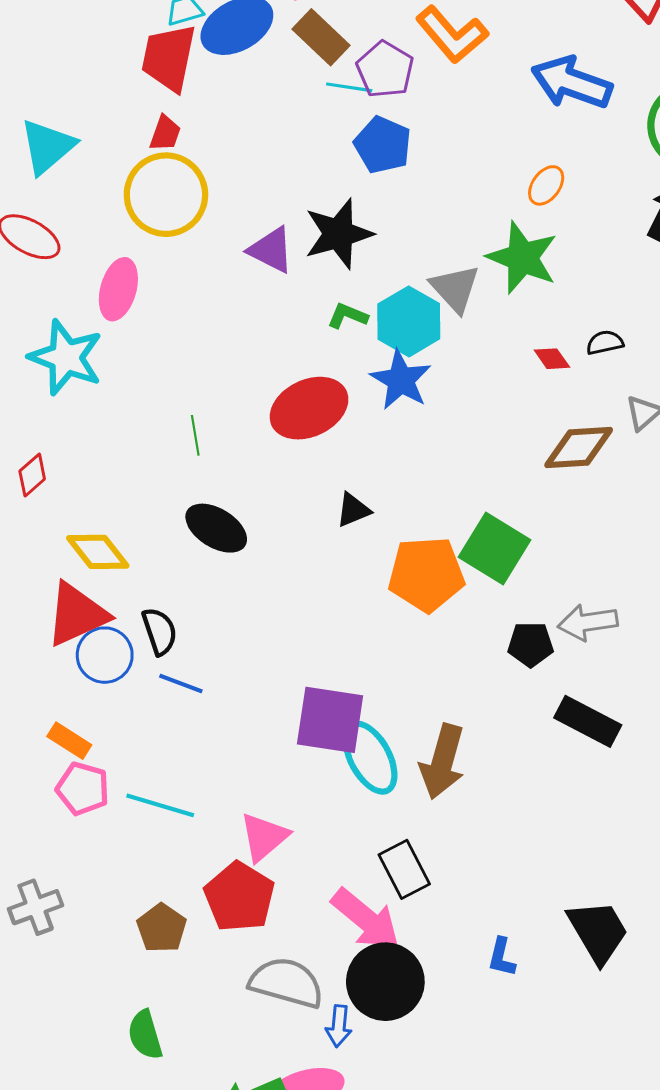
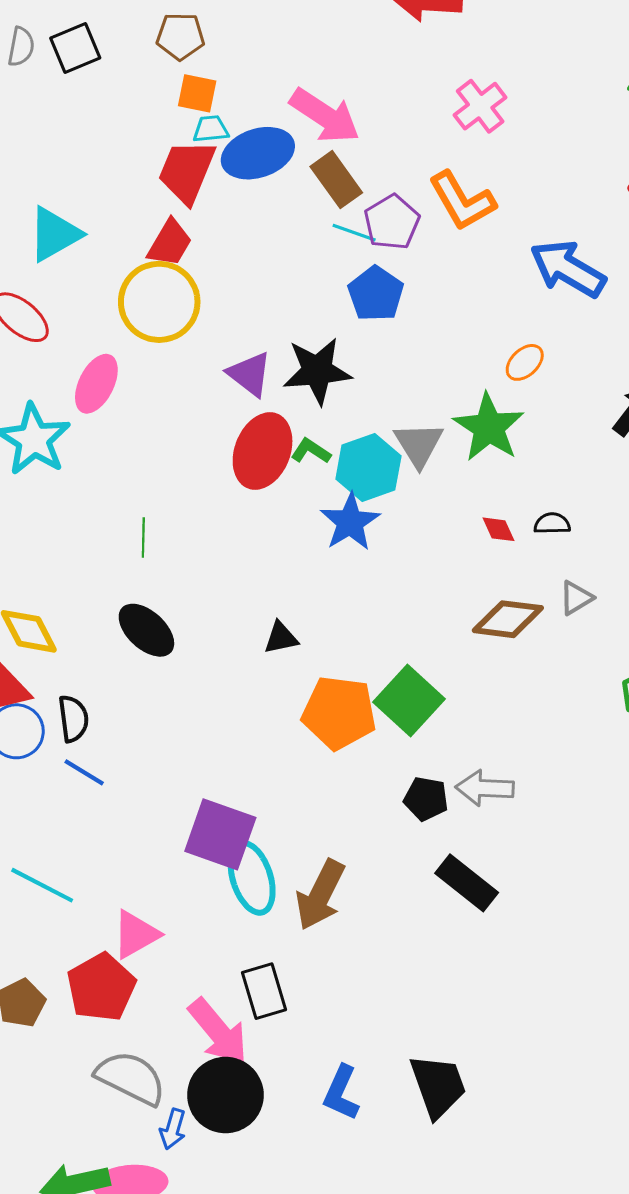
red trapezoid: (165, 133) -> (170, 243), size x1.4
red ellipse: (309, 408) -> (263, 451), moved, turned -54
blue L-shape: (502, 957) -> (341, 1093), size x1.4

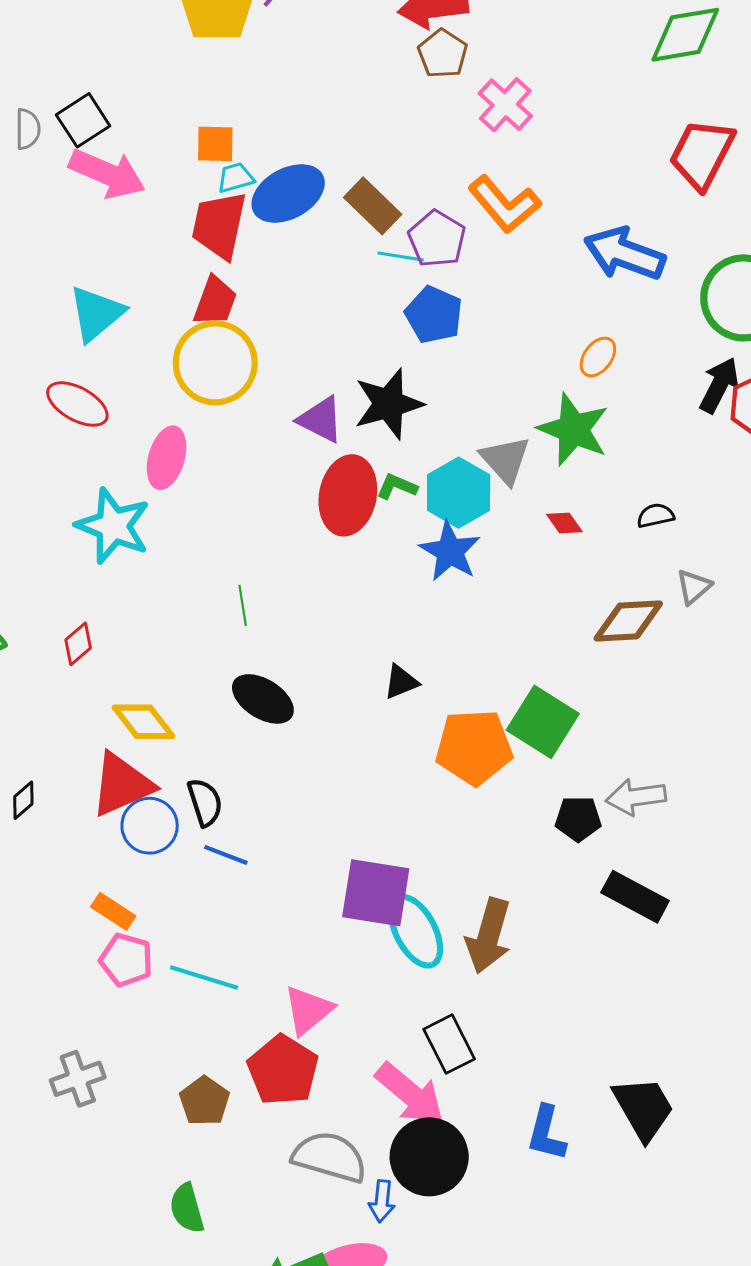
brown pentagon: (180, 36) -> (443, 54), moved, turned -30
pink arrow: (325, 116) -> (107, 174), moved
red diamond: (499, 529) -> (564, 523), moved

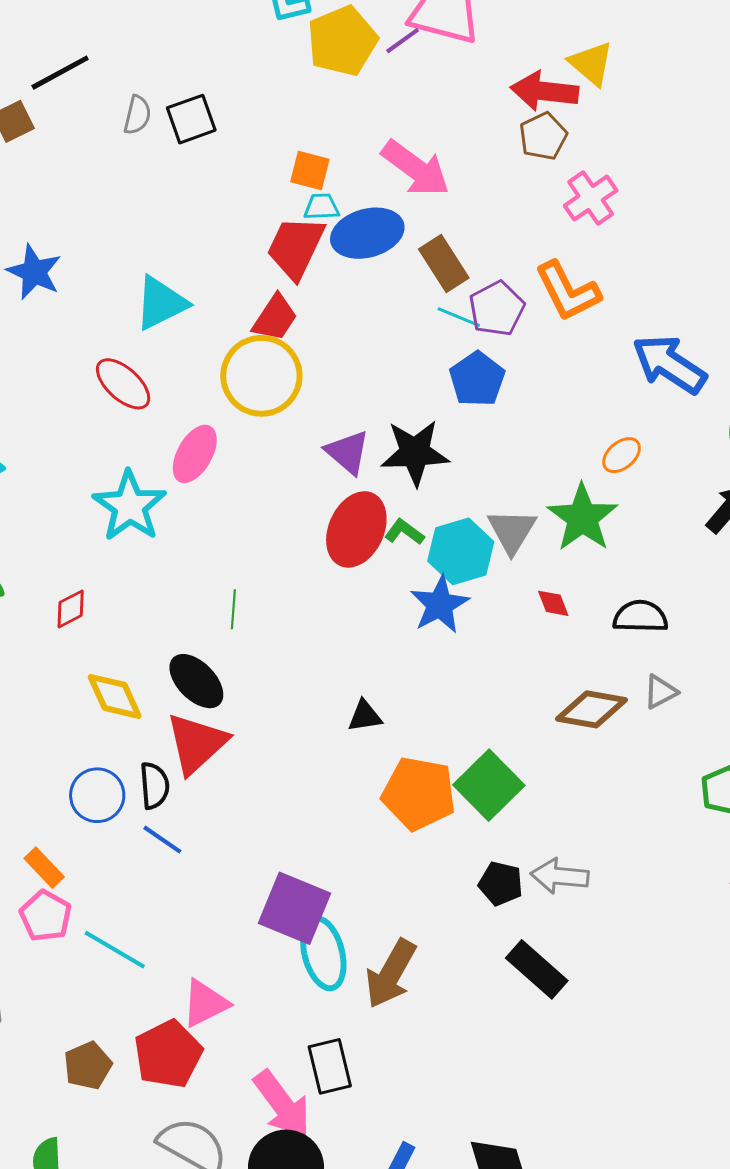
pink arrow: (107, 174) -> (416, 168), moved
black semicircle: (656, 516) -> (640, 617), size x1.5
black ellipse: (263, 699) -> (196, 681), moved
red triangle: (122, 785) -> (197, 743), moved, turned -32

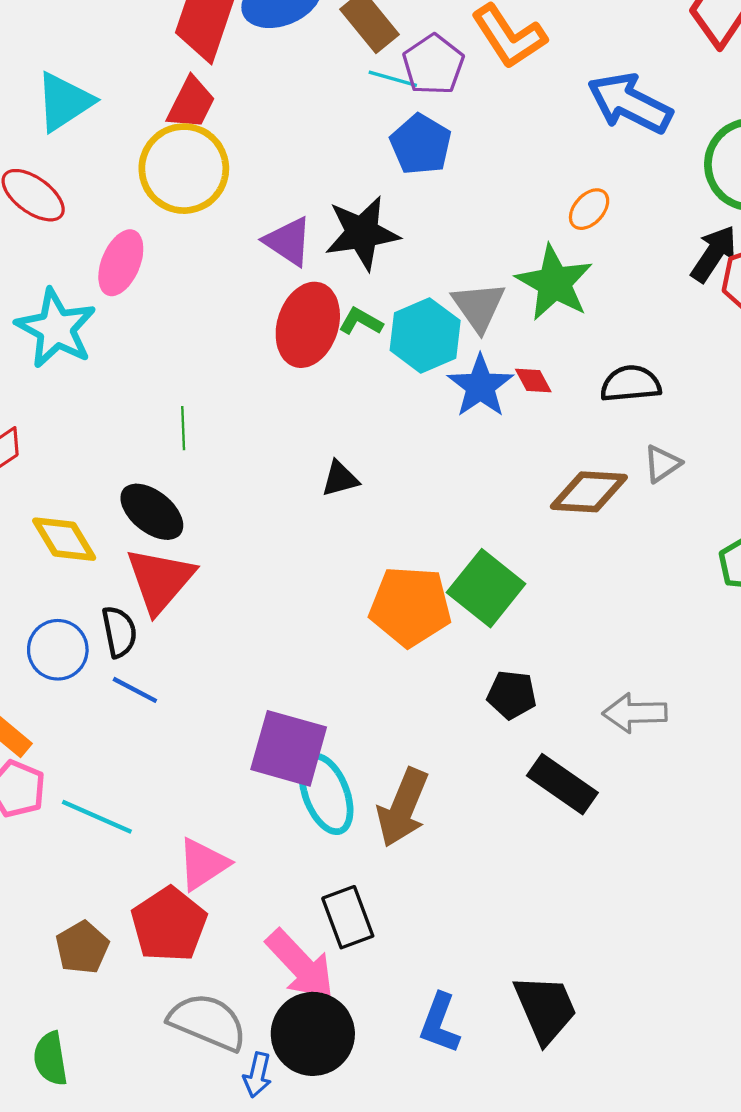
blue star: (440, 605) -> (480, 386), moved
black triangle: (365, 716) -> (340, 479), moved
gray arrow: (560, 876) -> (635, 713), moved

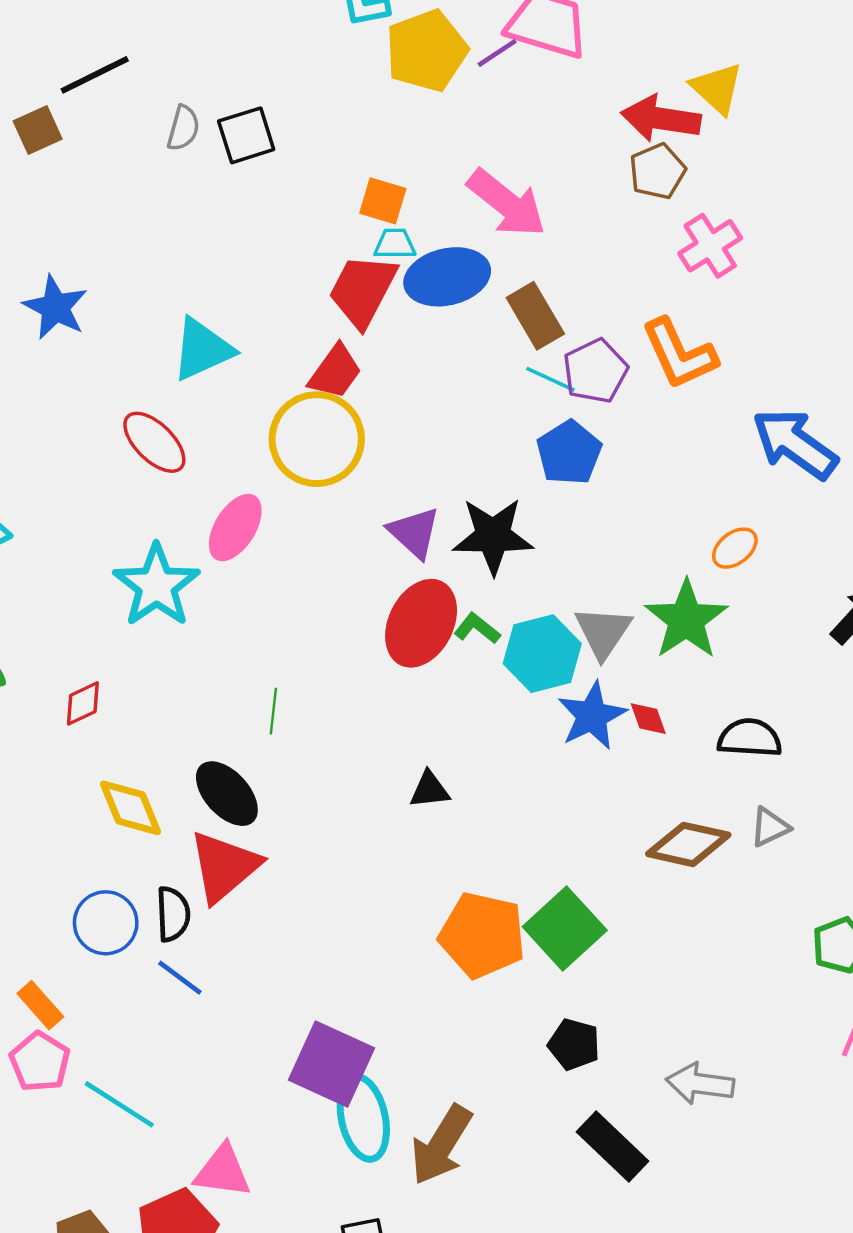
pink triangle: (203, 864) -> (223, 1171), turned 32

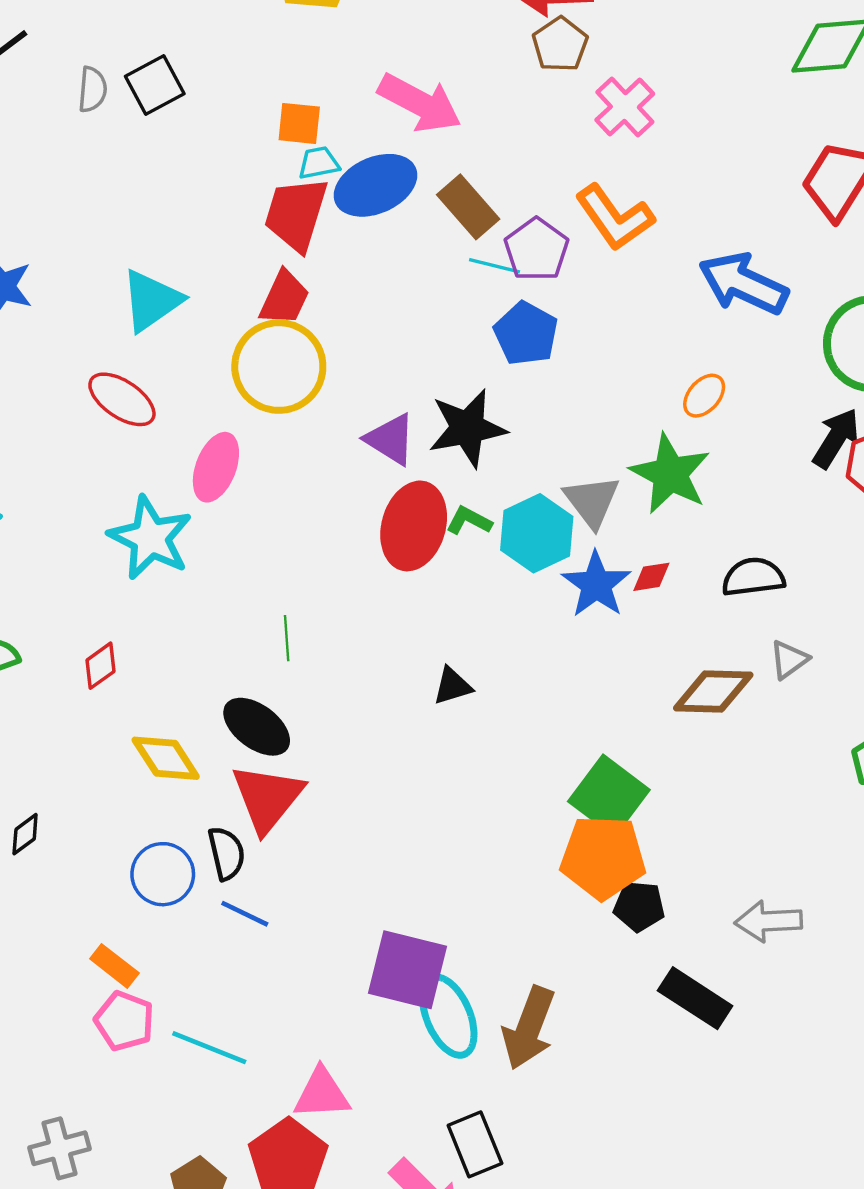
red diamond: (648, 719) -> (651, 577), turned -69
orange pentagon: (482, 935) -> (603, 857), moved

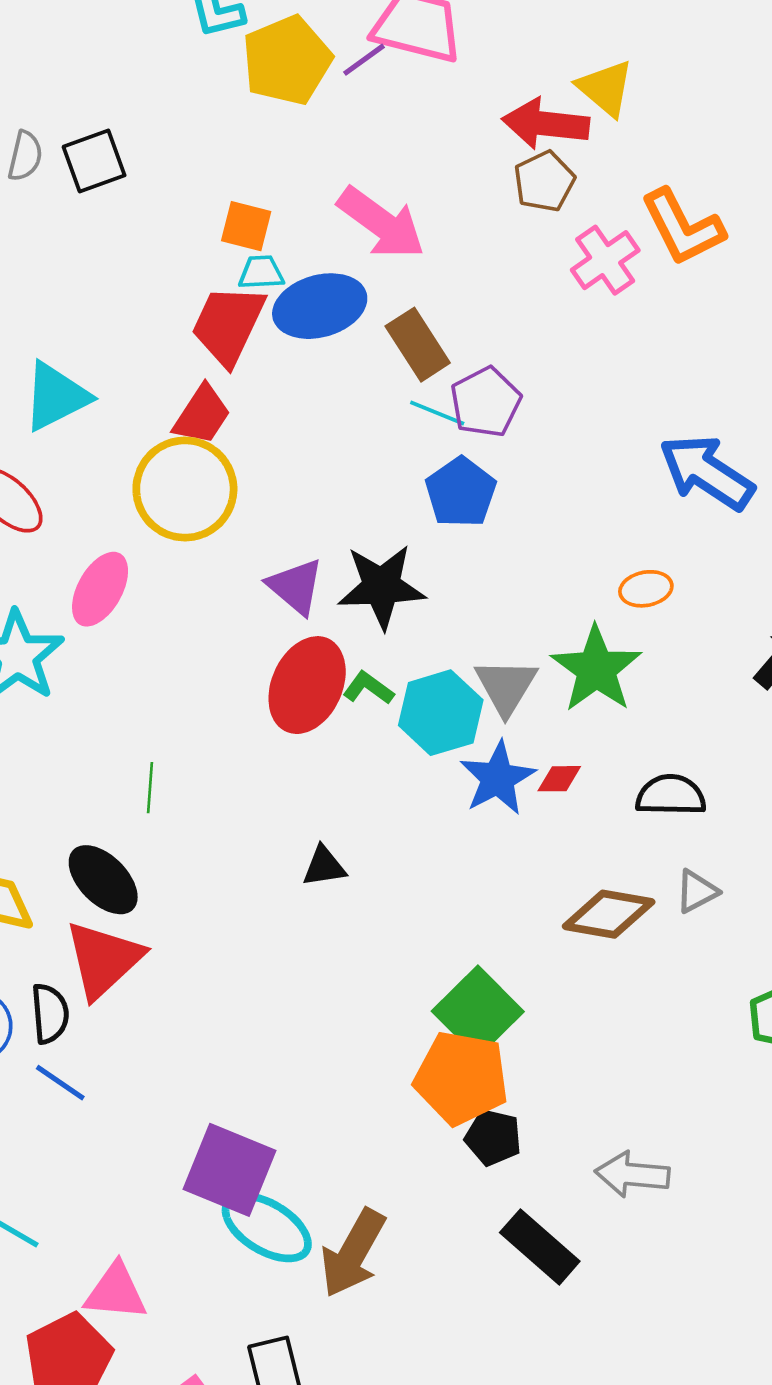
orange L-shape: (615, 218) -> (683, 227), moved
orange ellipse: (704, 396) -> (646, 589), turned 30
cyan ellipse: (448, 1016) -> (267, 1227), turned -44

